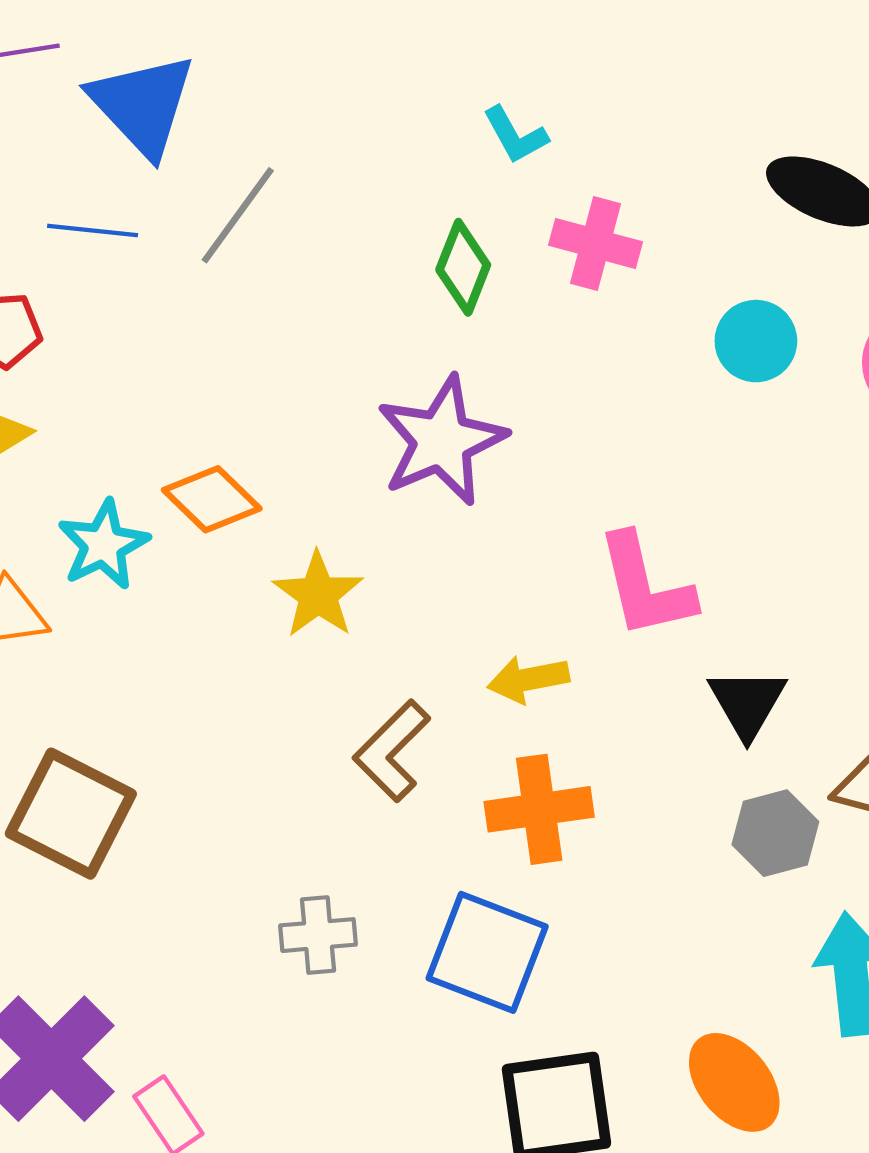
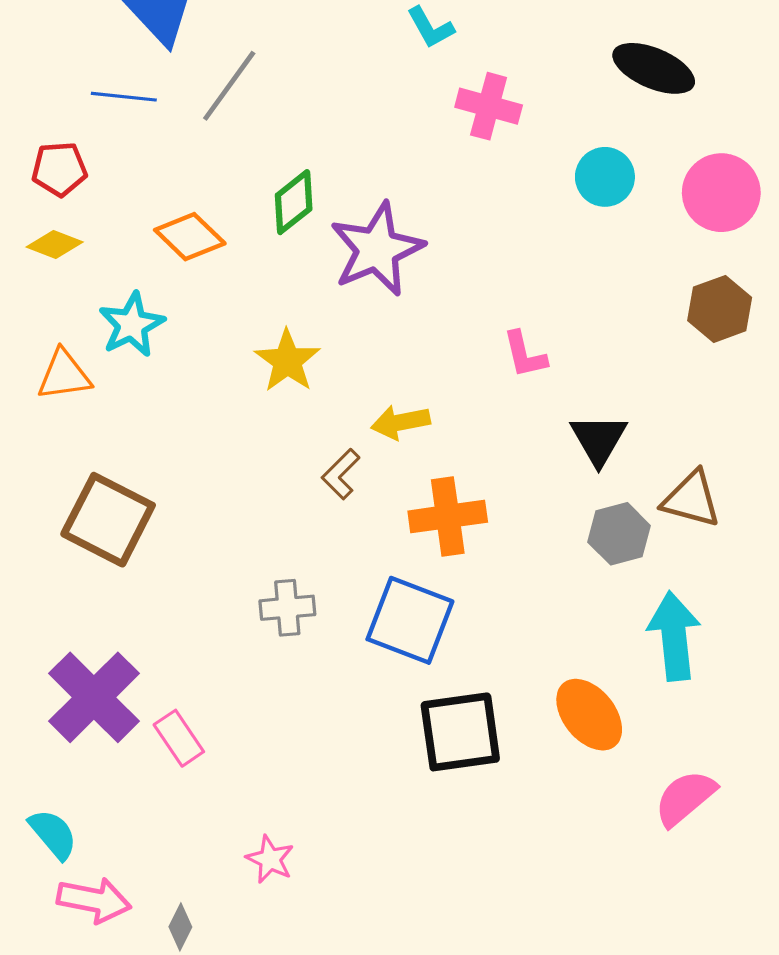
green diamond: (463, 267) -> (294, 202), moved, turned 30
orange diamond: (212, 499) -> (190, 237), moved
pink L-shape: (645, 586) -> (525, 355), size x0.6
yellow arrow: (528, 679) -> (401, 422), moved
brown L-shape: (392, 751) -> (341, 474), size x0.7

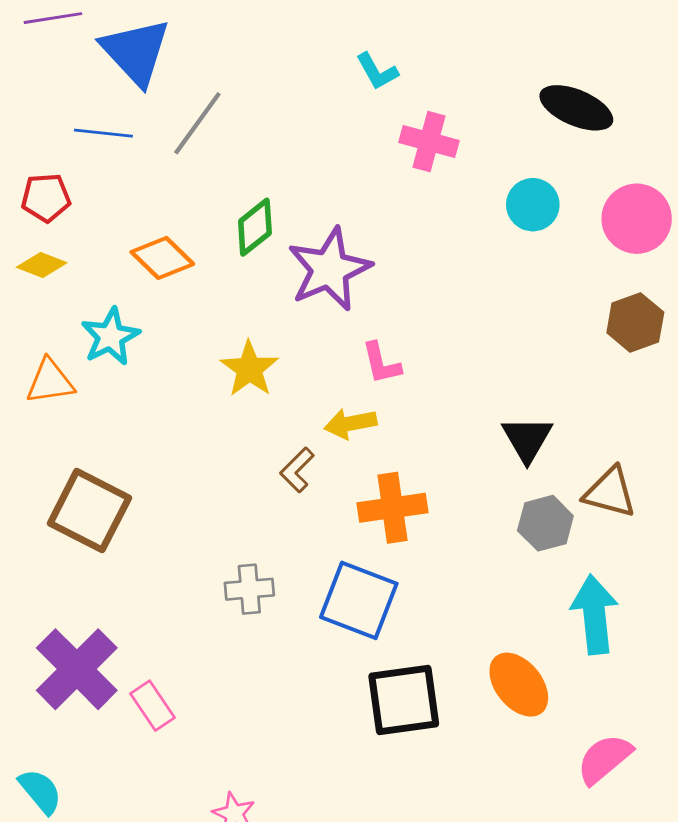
pink L-shape: (525, 355) -> (381, 363), moved

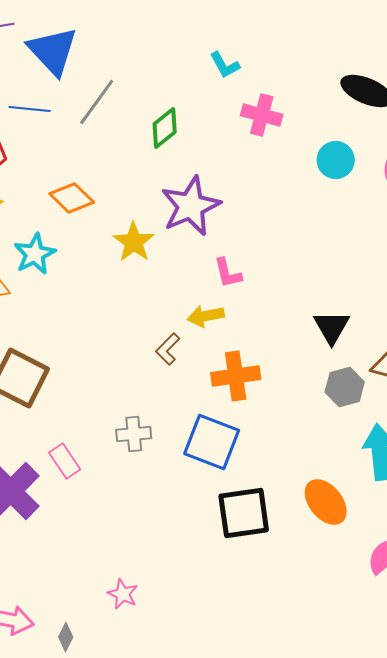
green diamond: (255, 227) -> (165, 128), moved
yellow star: (249, 369) -> (134, 242), moved
pink rectangle: (153, 706) -> (65, 461), moved

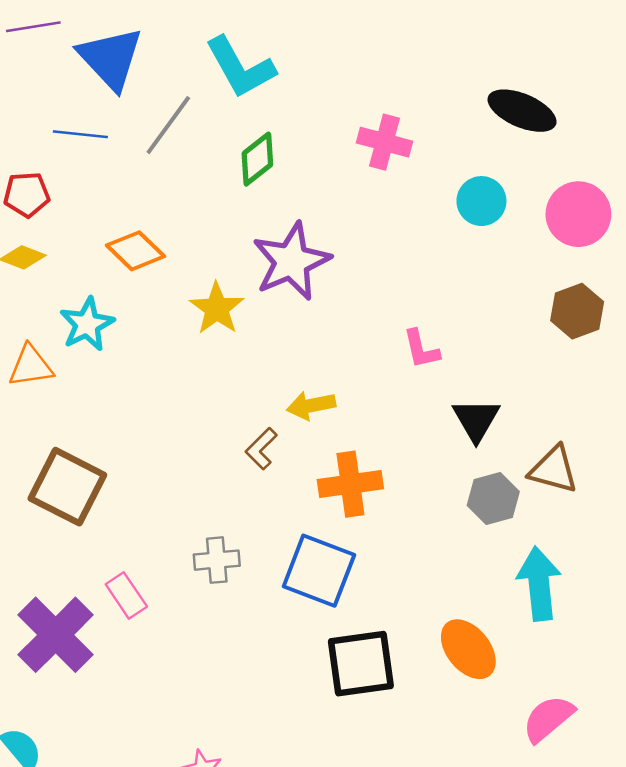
cyan L-shape: (225, 65) -> (240, 67), moved, size x1.8
pink L-shape: (228, 273) -> (421, 349), moved

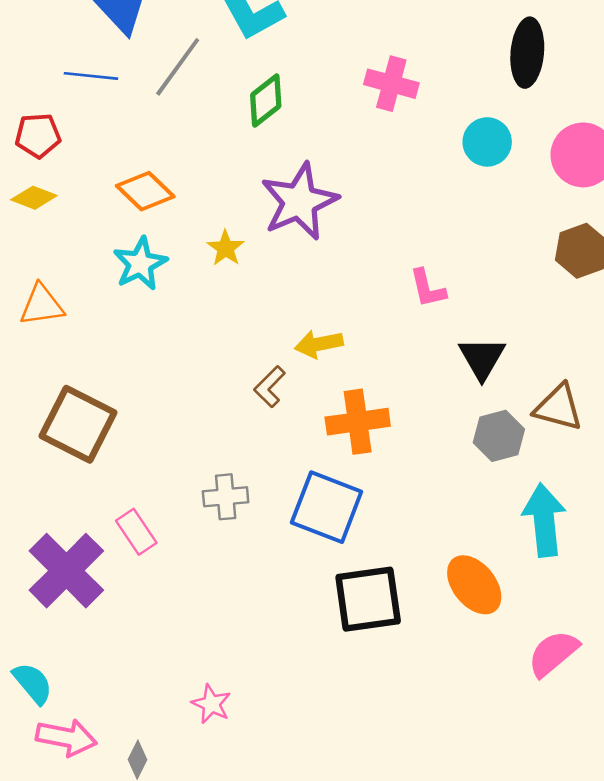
black ellipse: (522, 111) -> (527, 53), turned 72
yellow star: (217, 308) -> (226, 248), size x0.7
cyan star: (87, 324) -> (140, 264), moved

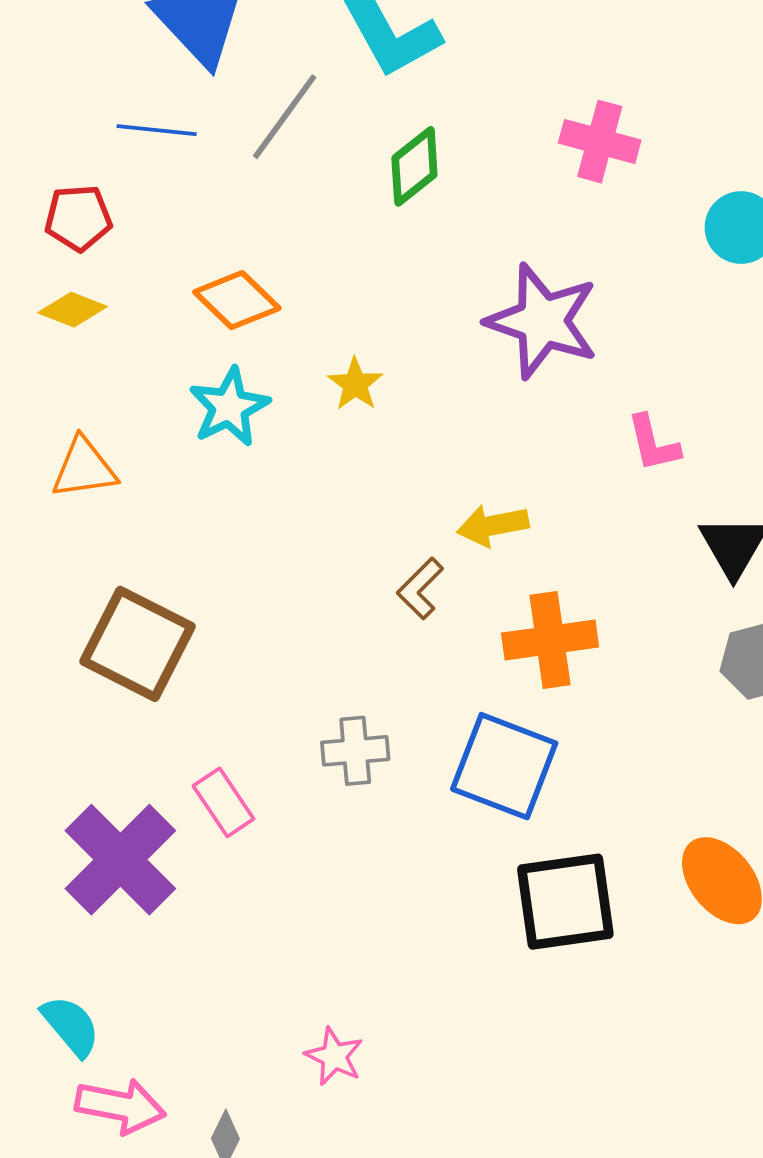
purple star: (299, 202) -> (542, 321), moved, turned -30

